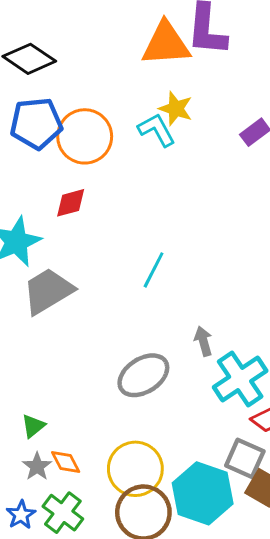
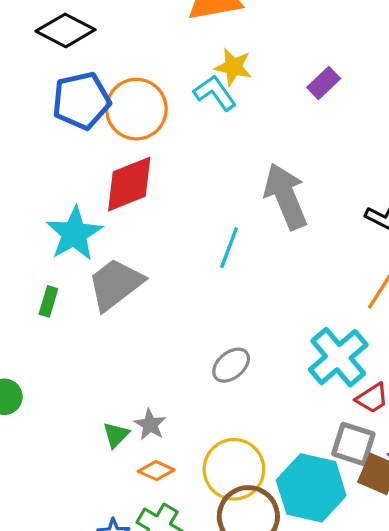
red diamond: (71, 203) -> (129, 184), size x1.6
gray arrow: (203, 341) -> (286, 196), moved, size x2.0
gray ellipse: (143, 375) -> (231, 365), size x0.7
orange diamond: (66, 462) -> (156, 471), turned -32
gray star: (37, 466) -> (150, 425), moved

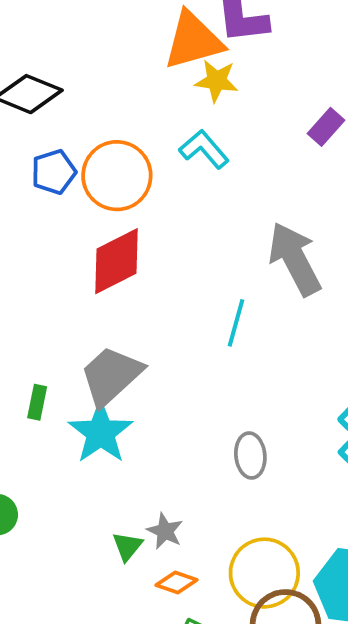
yellow star: (233, 67) -> (216, 81), moved
blue pentagon: (81, 101) -> (54, 172), size x0.7
cyan star: (74, 234) -> (101, 433), moved
gray ellipse: (231, 365) -> (250, 455), turned -51

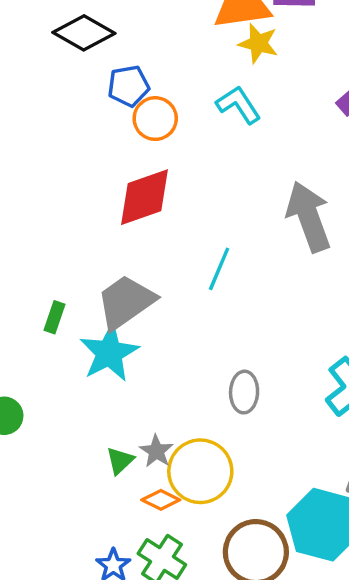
blue pentagon: (54, 172) -> (128, 86), moved
orange circle: (117, 176) -> (155, 119), size x0.7
cyan line: (236, 323) -> (219, 269), moved
yellow circle: (264, 573) -> (200, 471), moved

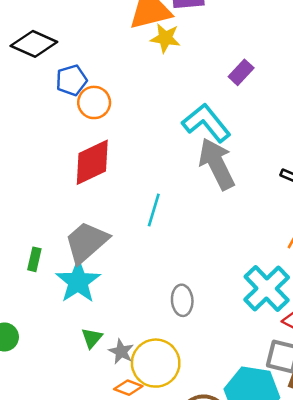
cyan L-shape: (239, 105) -> (206, 123), moved, size x1.4
green triangle: (120, 461) -> (92, 338), moved

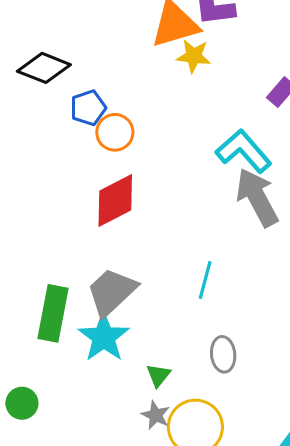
cyan line: (154, 210) -> (205, 280), moved
green rectangle: (34, 259) -> (53, 313), size x2.0
green triangle: (92, 338) -> (158, 375), moved

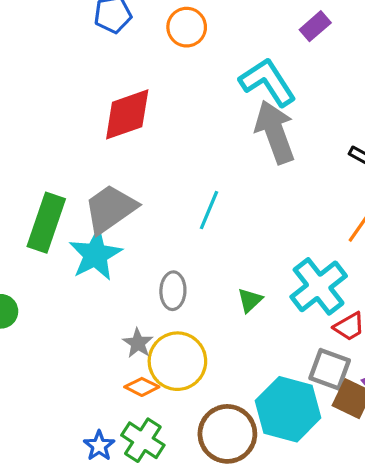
orange circle: (115, 132) -> (187, 27), moved
gray ellipse: (223, 354) -> (173, 291), moved
green triangle: (158, 375) -> (250, 300), moved

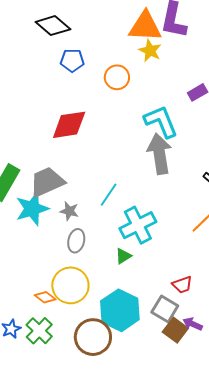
cyan cross: (319, 286) -> (138, 225), moved
gray star: (138, 343) -> (69, 211), moved, turned -30
cyan hexagon: (288, 409) -> (120, 310), moved

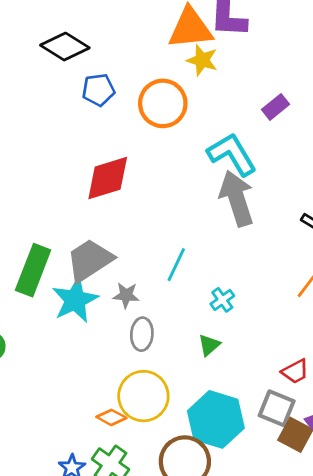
orange circle: (117, 77) -> (163, 103), size x1.4
cyan cross: (138, 225) -> (222, 300), size x0.5

